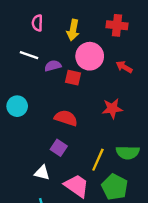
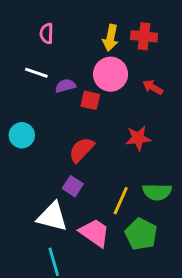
yellow arrow: (73, 30) -> (111, 38), moved
red semicircle: (66, 118) -> (81, 150), turned -65
white triangle: (42, 173) -> (52, 217), size x1.6

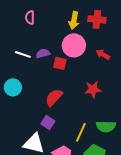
white line: (36, 73) -> (23, 54), moved

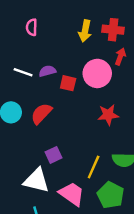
pink circle: (74, 45) -> (97, 73), moved
red arrow: (103, 54) -> (120, 56), moved, turned 80
red semicircle: (54, 97) -> (41, 114), moved
purple square: (48, 122) -> (53, 155), turned 32

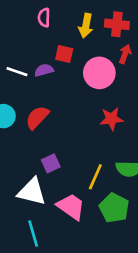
pink semicircle: (32, 27) -> (44, 18), moved
red square: (68, 83) -> (64, 54), moved

